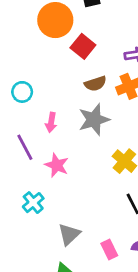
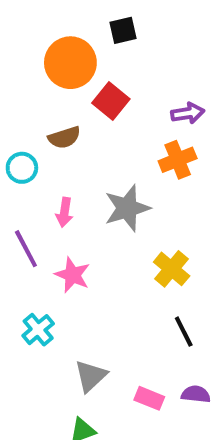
brown semicircle: (95, 84) -> (64, 137), moved
pink rectangle: (109, 250) -> (149, 398), turned -42

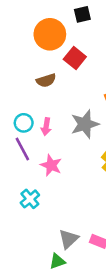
cyan circle: (22, 168) -> (24, 123), moved
gray triangle: (91, 376) -> (69, 239), moved

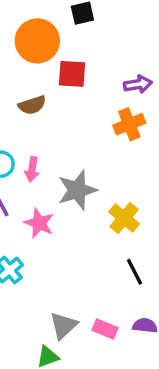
red square: (75, 58) -> (72, 74), turned -35
gray star: (85, 124) -> (77, 190), moved

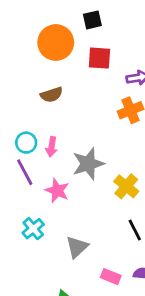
red square: (72, 74) -> (99, 58), moved
gray triangle: (63, 326) -> (77, 247), moved

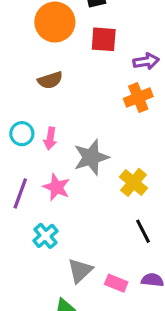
purple line: (25, 172) -> (20, 193), moved, turned 48
cyan cross: (33, 229) -> (45, 236), moved
gray triangle: (77, 247) -> (80, 271), moved

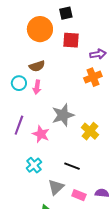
cyan circle: (22, 134) -> (19, 83), moved
pink arrow: (50, 138) -> (37, 87), moved
purple line: (20, 193) -> (19, 125), moved
black line: (143, 231) -> (72, 166), moved, turned -42

